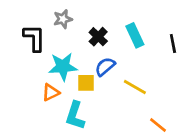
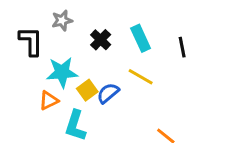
blue semicircle: (105, 67) -> (108, 93), moved
yellow square: (86, 83) -> (87, 90), turned -36
yellow line: (135, 87) -> (141, 77), moved

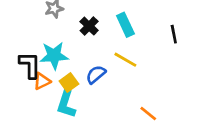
black L-shape: (31, 41) -> (30, 65), moved
black line: (182, 47) -> (174, 34), moved
yellow square: (87, 90) -> (69, 83), moved

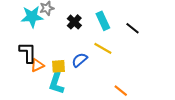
black line: (174, 34) -> (132, 28), moved, turned -40
cyan star: (54, 56) -> (32, 17), moved
yellow square: (69, 83) -> (58, 66), turned 32

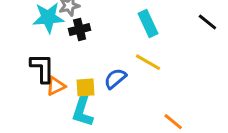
black cross: (74, 22) -> (80, 29), moved, turned 32
black line: (132, 28) -> (207, 22), moved

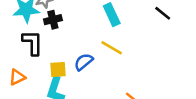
black L-shape: (42, 68) -> (33, 43), moved
orange triangle: (56, 86) -> (17, 77), moved

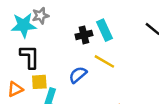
black cross: (53, 20) -> (84, 35), moved
yellow square: (58, 70) -> (39, 82), moved

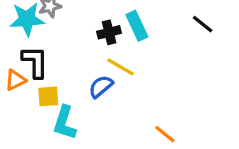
yellow line: (104, 61) -> (121, 67), moved
orange triangle: (15, 89) -> (15, 80), moved

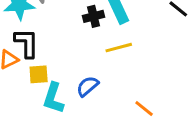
yellow line: (121, 67) -> (119, 48), moved, turned -45
blue semicircle: (101, 87) -> (88, 86), moved

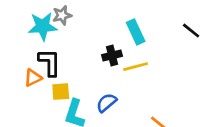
black cross: (94, 16) -> (112, 56), moved

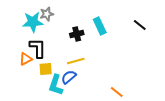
black cross: (112, 56) -> (77, 34), moved
yellow line: (136, 67) -> (76, 61), moved
blue semicircle: (106, 103) -> (69, 77), moved

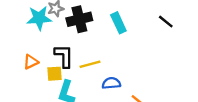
black cross: (77, 34) -> (79, 19), moved, size x1.5
black L-shape: (38, 48) -> (64, 56), moved
blue semicircle: (69, 77) -> (111, 83), moved, turned 35

